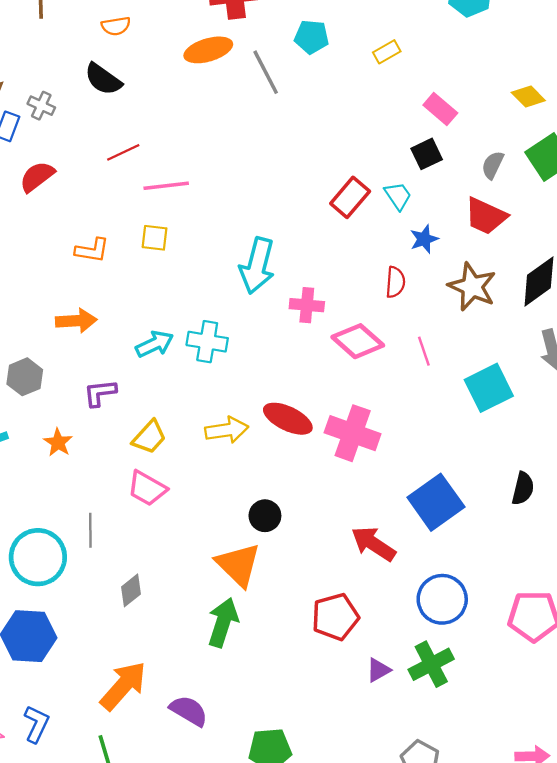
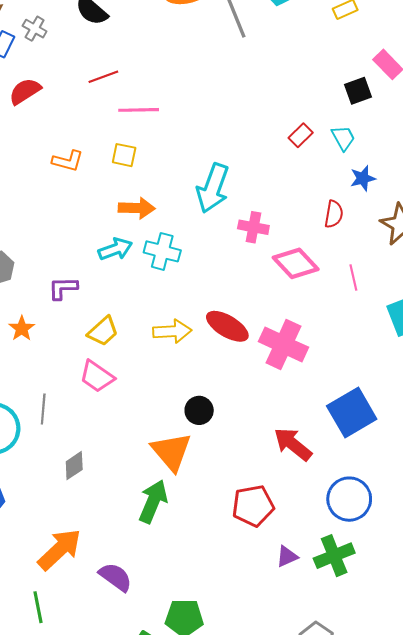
black square: (427, 154) -> (358, 91), moved
red rectangle: (350, 197) -> (301, 135), size x0.7
orange arrow: (76, 321) -> (137, 208), moved

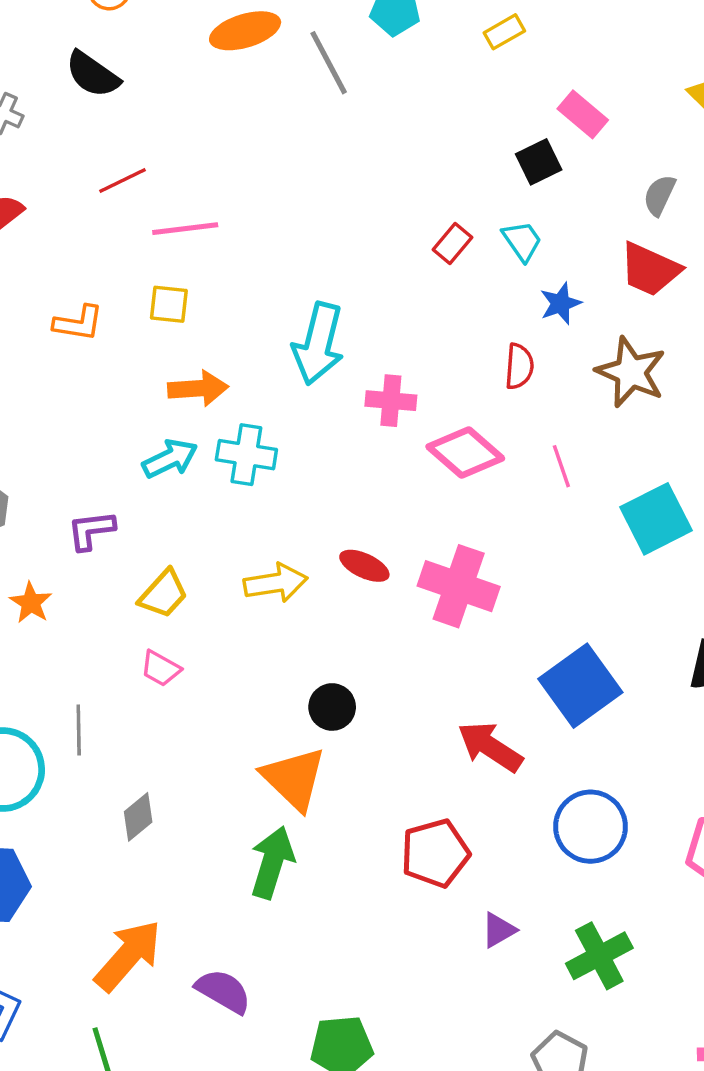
red ellipse: (227, 326) -> (364, 566), size x0.7
pink trapezoid: (97, 376) -> (161, 668), size x0.7
green cross: (334, 556) -> (599, 956), moved

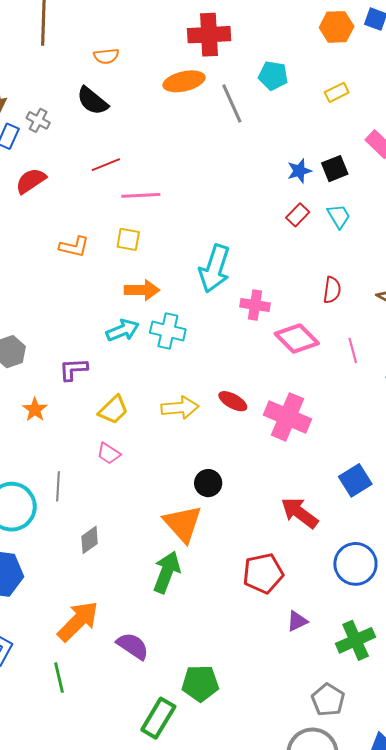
black square: (539, 162) -> (335, 169), moved
blue star: (561, 303) -> (299, 171), moved
blue square: (580, 686) -> (355, 480), size x0.7

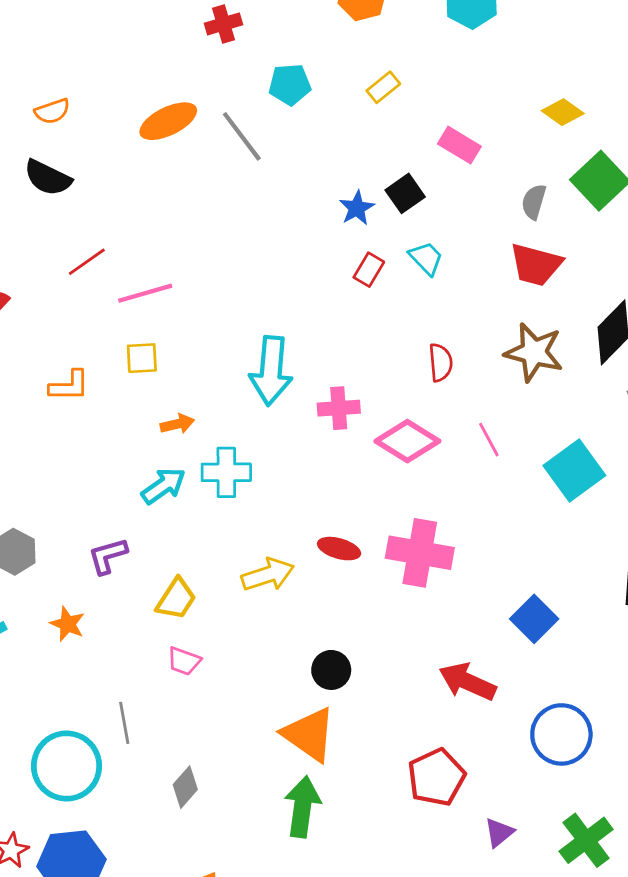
red cross: (209, 35) -> (224, 24), moved, size x0.6
orange arrow: (142, 290) -> (177, 424), size x0.7

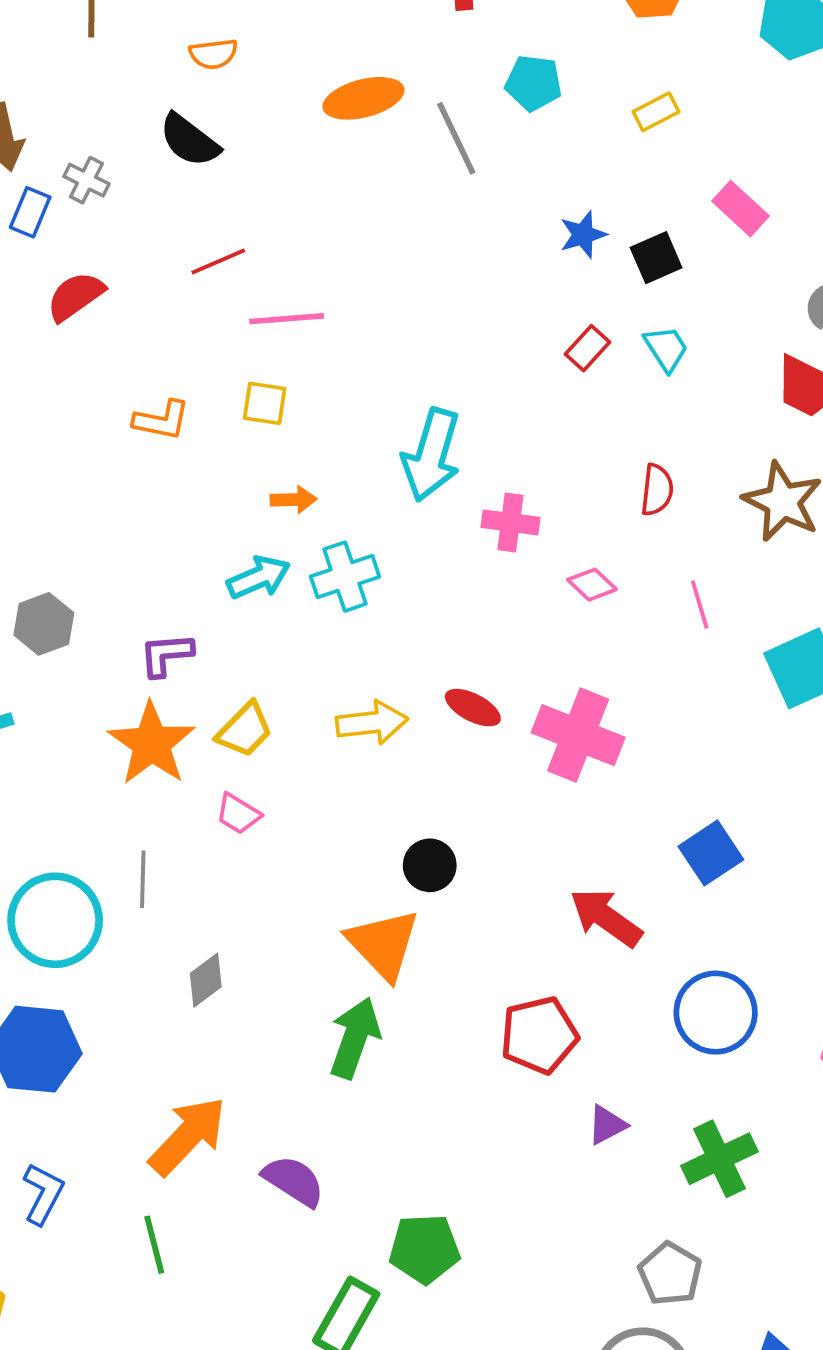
blue star: (357, 208) -> (583, 235), moved
pink diamond: (407, 441) -> (592, 585), size x0.6
cyan cross: (226, 472) -> (345, 577), turned -30
orange star: (67, 624) -> (151, 744), moved, size x1.8

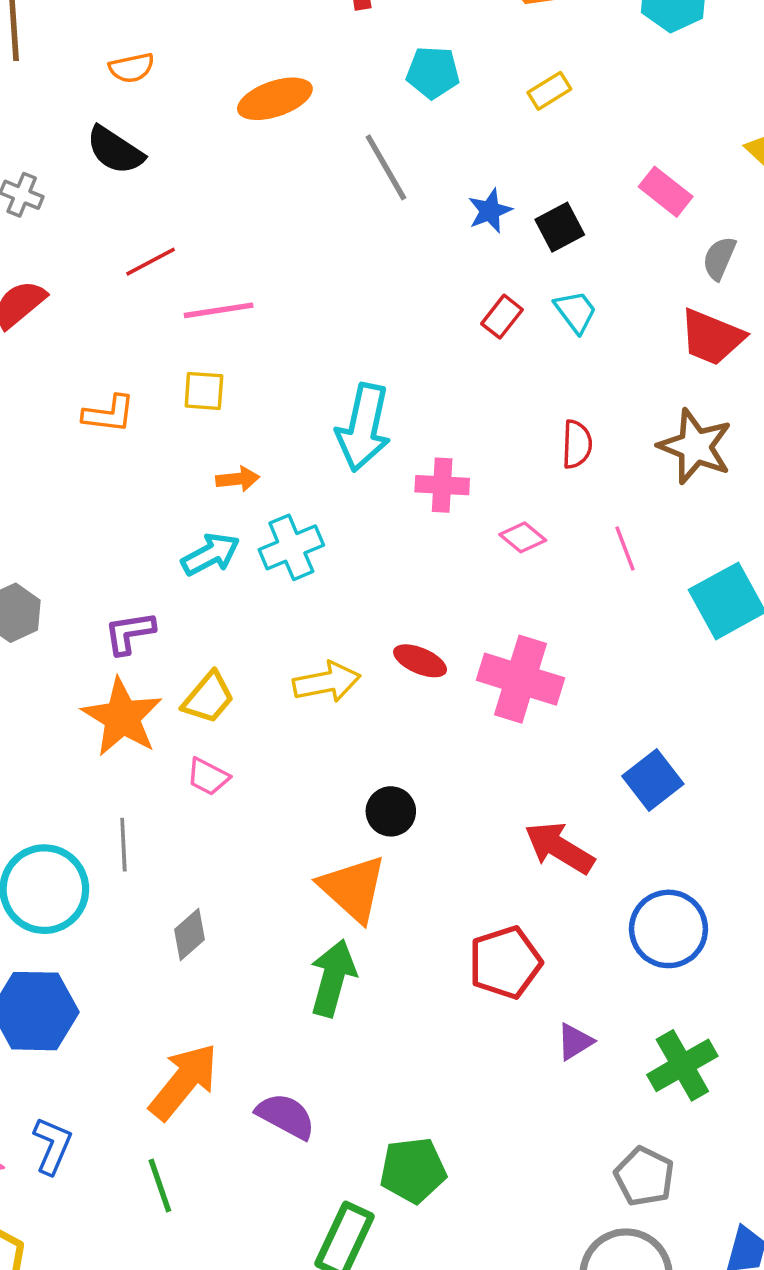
gray line: (456, 138) -> (386, 167), moved
pink rectangle: (740, 209) -> (666, 192), moved

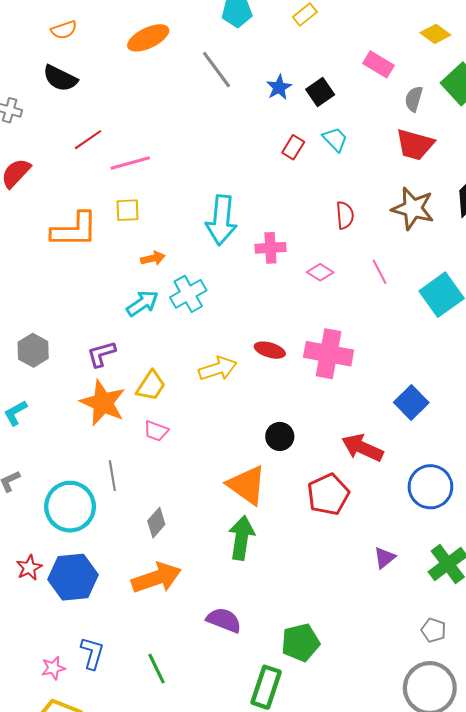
orange L-shape: (109, 414) -> (75, 230), size x1.6
black circle: (391, 811) -> (280, 436), moved
red pentagon: (505, 962) -> (328, 494), moved
orange arrow: (184, 1082) -> (156, 578), moved, turned 39
gray pentagon: (644, 1176) -> (434, 630), size x0.7

